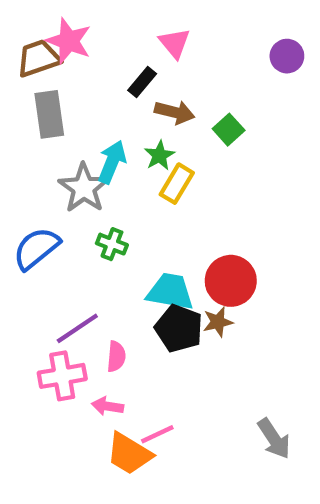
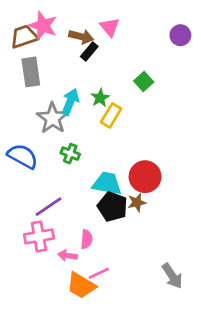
brown arrow: (175, 112) -> (81, 37), moved
blue semicircle: (36, 248) -> (23, 156), turned 68
pink semicircle: (116, 356) -> (87, 239), moved

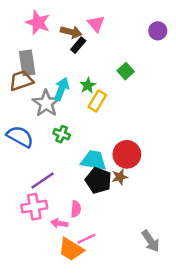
brown trapezoid: (24, 37) -> (21, 81), moved

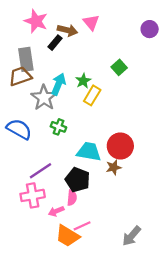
black rectangle: (78, 45) -> (55, 43), moved
black pentagon: (98, 180) -> (78, 180), moved
pink arrow: (59, 223) -> (56, 211), turned -32
gray arrow: (151, 241) -> (132, 236), moved, turned 75

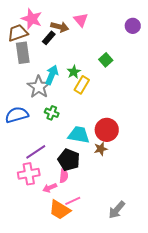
brown trapezoid: (20, 76) -> (18, 33), moved
blue semicircle: (19, 129) -> (17, 115), turned -45

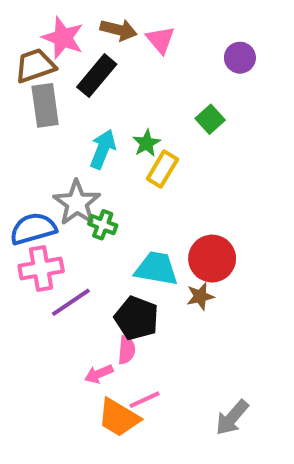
purple circle: (133, 26) -> (240, 58), moved
brown arrow: (60, 27) -> (119, 30), moved
black rectangle: (49, 38) -> (97, 76), size x1.5
gray star: (39, 87) -> (77, 203), moved
pink cross: (29, 174) -> (41, 268), moved

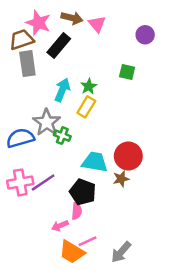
green square: (210, 119) -> (127, 72), turned -35
yellow rectangle: (162, 169) -> (86, 107), moved
pink cross: (41, 268) -> (20, 182), moved
gray arrow: (232, 418) -> (121, 252), moved

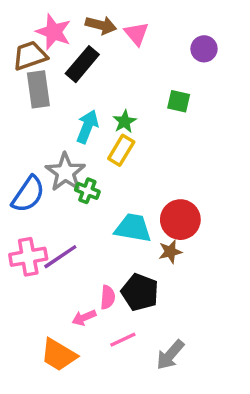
blue semicircle: (20, 138) -> (28, 194), turned 140
black pentagon: (83, 192) -> (140, 292), moved
orange trapezoid: (72, 252) -> (59, 355), moved

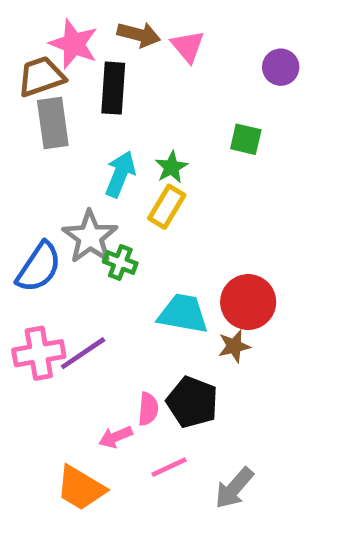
black rectangle: (82, 64) -> (113, 88), turned -36

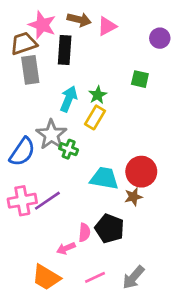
pink triangle: (188, 46) -> (107, 26), turned 42
pink line: (169, 467) -> (95, 277), moved

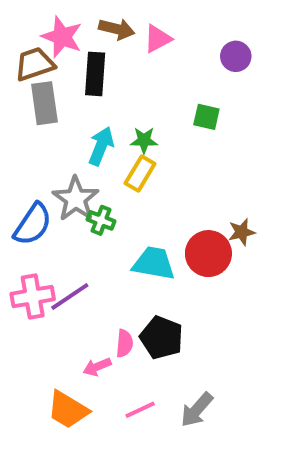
green star: (98, 95) -> (144, 140), turned 30
brown star: (133, 197) -> (242, 232), moved

